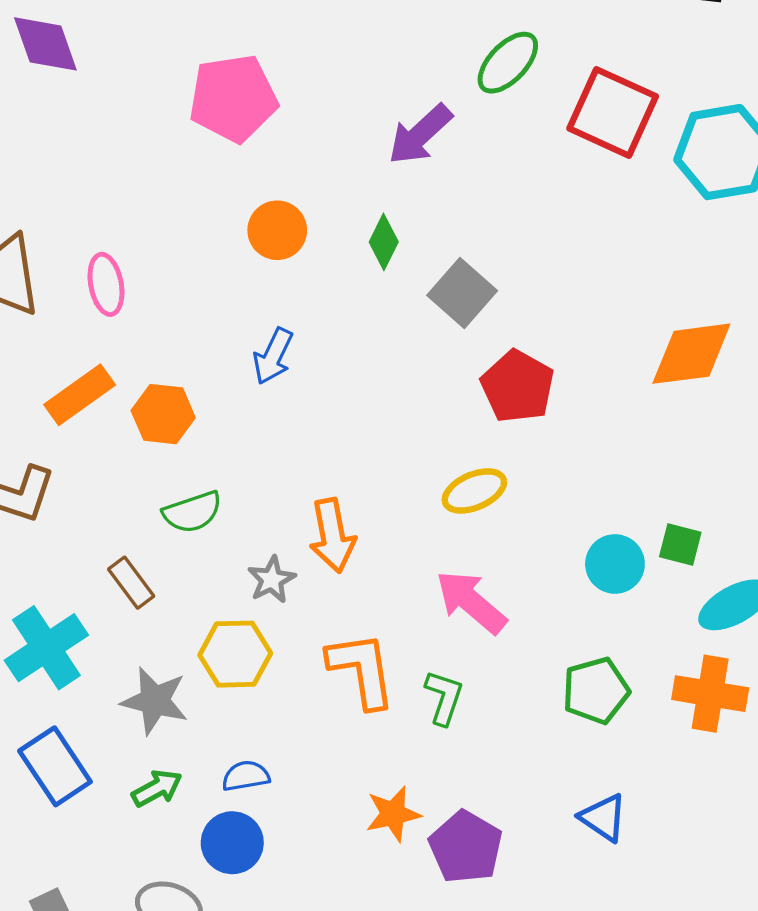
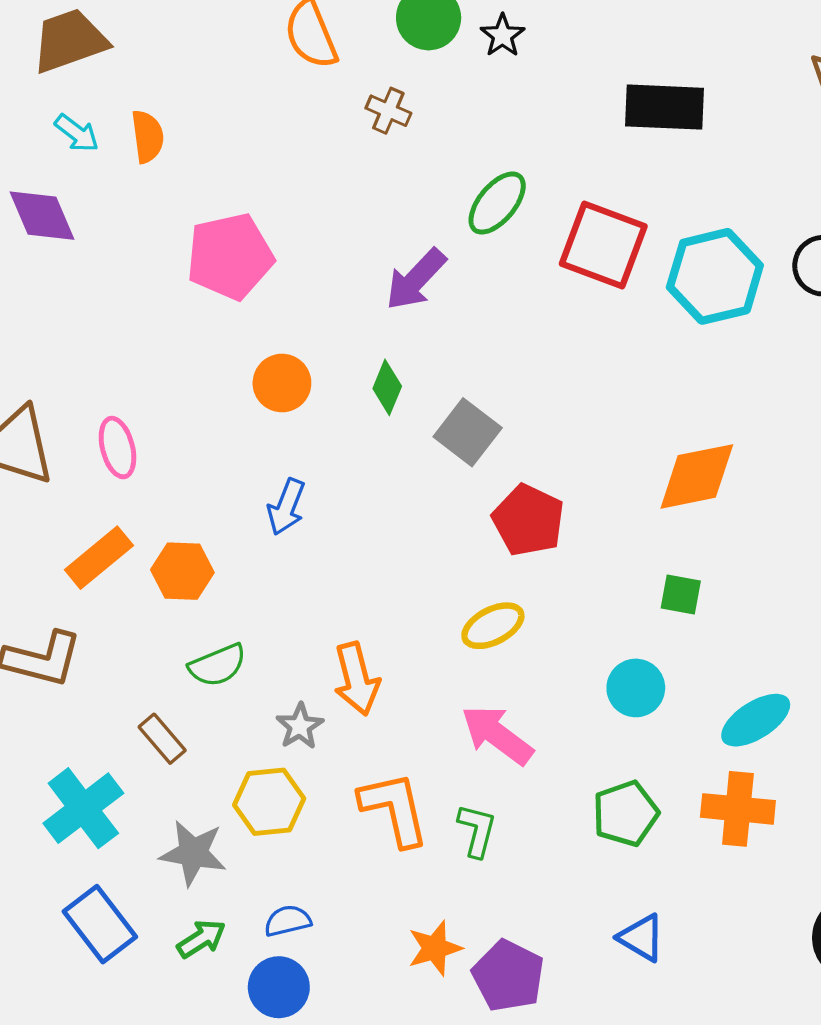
green square: (680, 544) -> (681, 594), moved

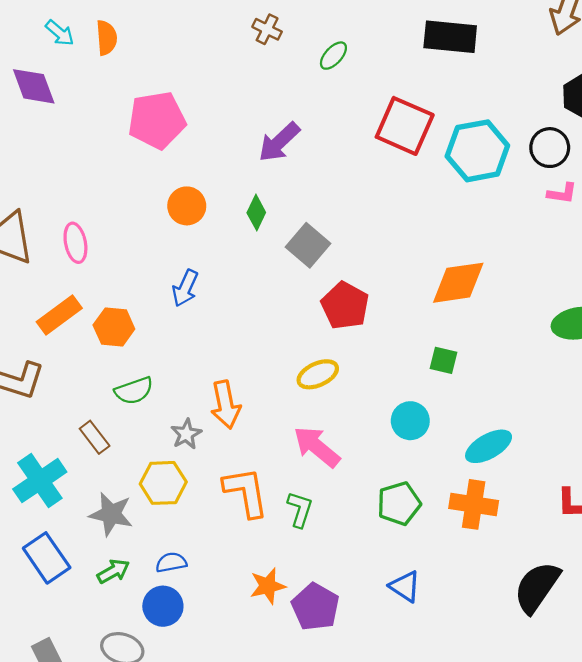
green ellipse: (497, 203) -> (333, 56), moved, size x0.7

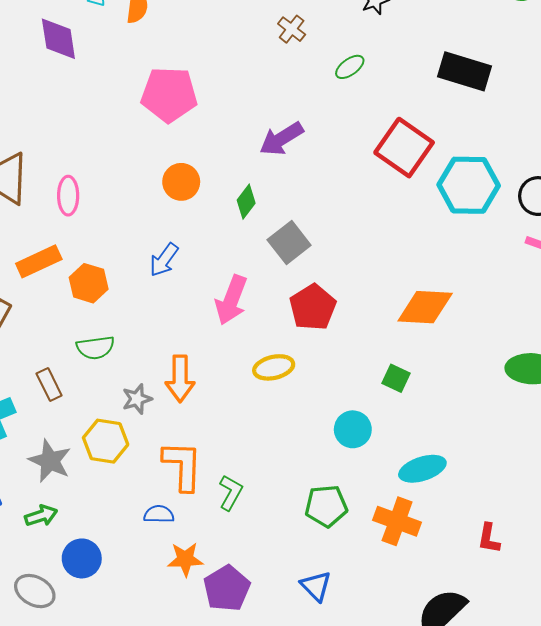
pink arrow: (317, 447) -> (231, 300), moved, turned -120
blue semicircle: (171, 562) -> (159, 514), moved

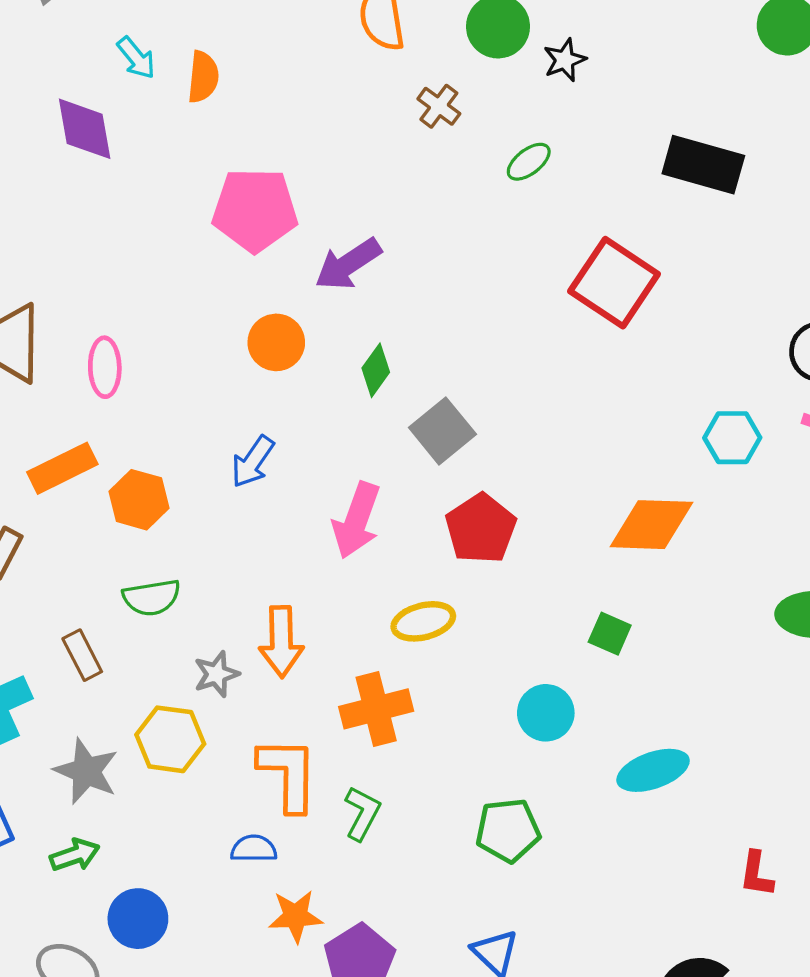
purple arrow: (281, 139) -> (348, 264), moved
cyan hexagon: (469, 185) -> (732, 438), moved, size x0.6
orange cross: (397, 521) -> (376, 709), moved, turned -33

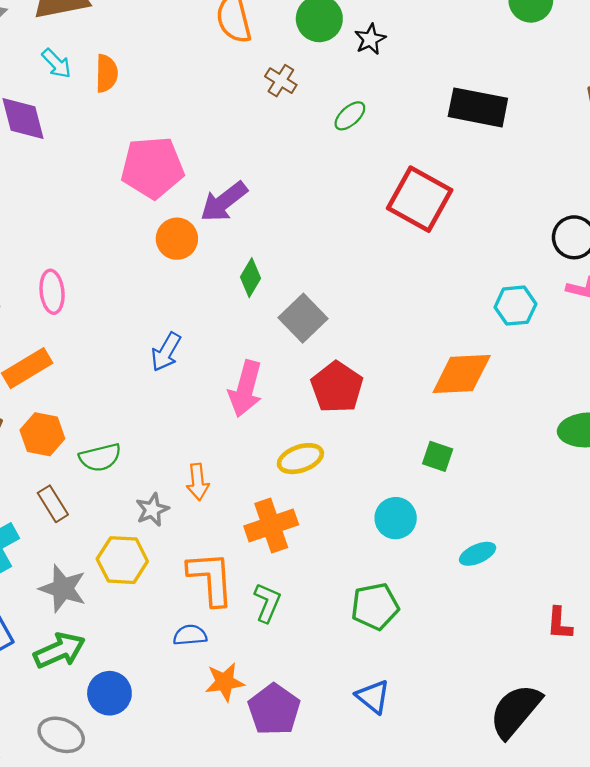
orange circle: (276, 342) -> (177, 239), moved
orange hexagon: (139, 500) -> (42, 434), moved
orange arrow: (281, 642) -> (198, 482), size x0.7
cyan ellipse: (653, 770) -> (478, 554), size x0.7
green arrow: (75, 855) -> (59, 650), size x1.4

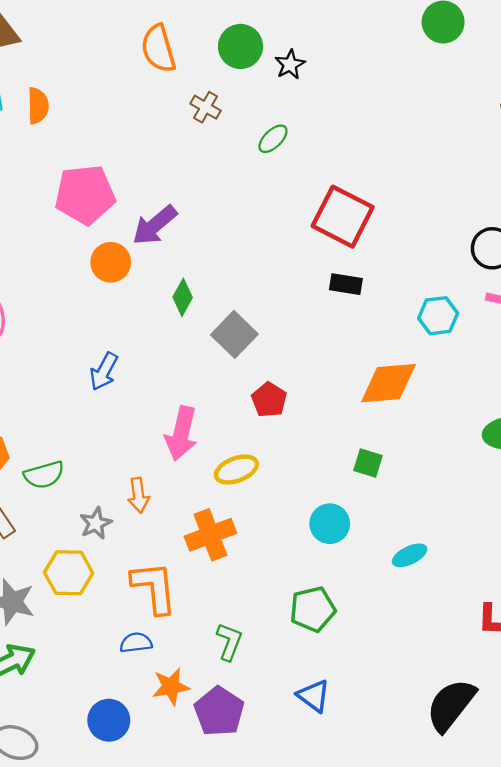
black rectangle: (478, 107) -> (346, 284), moved, size x0.6
red pentagon: (337, 387) -> (269, 400), size x0.7
pink arrow: (245, 389) -> (181, 433), moved
green L-shape: (267, 603) -> (229, 642), moved
blue circle: (109, 693) -> (109, 720), moved

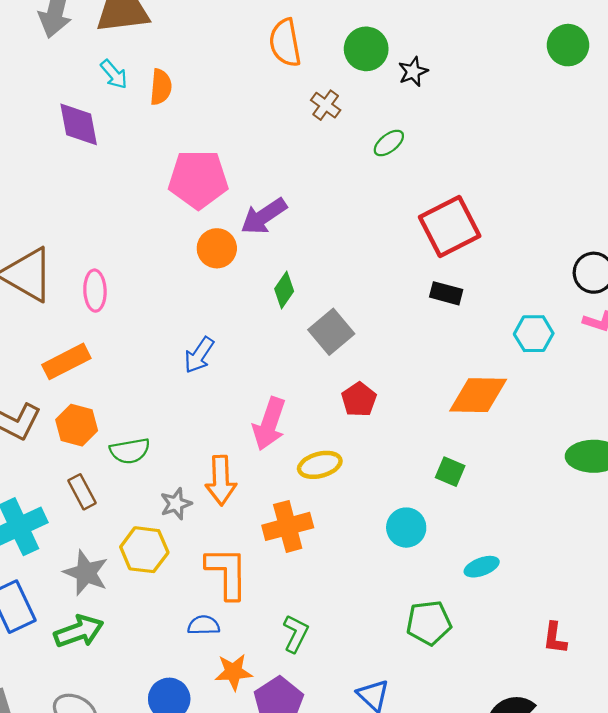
red square: (343, 217) -> (450, 226), turned 30
orange arrow: (138, 495) -> (221, 480), size x1.4
green pentagon: (313, 609) -> (429, 623), moved

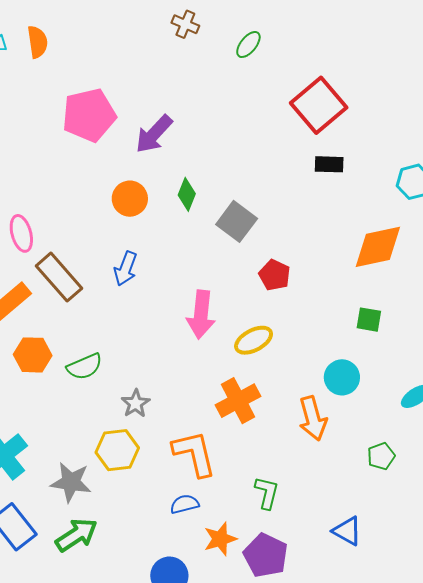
orange circle: (217, 248) -> (130, 199), moved
orange arrow: (221, 480) -> (313, 418), moved
brown rectangle: (82, 492) -> (59, 277), moved, size x1.6
green pentagon: (429, 623) -> (381, 456), size x0.7

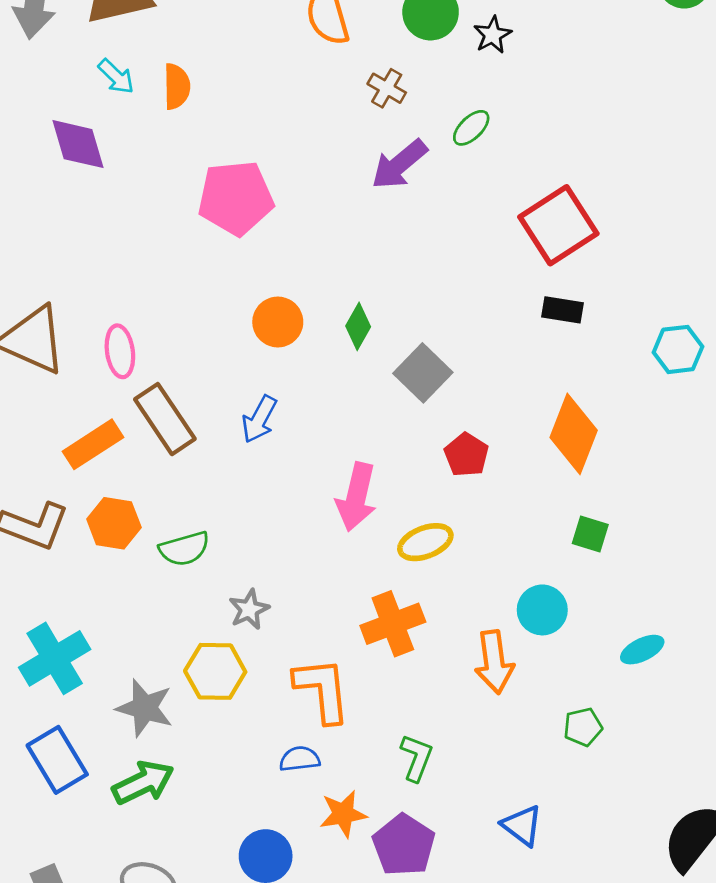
purple arrow: (154, 134) -> (399, 164), moved
orange diamond: (378, 247) -> (574, 434), moved, turned -64

